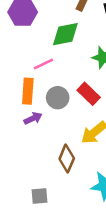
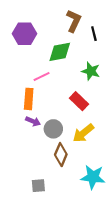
gray circle: (58, 98) -> (53, 129), moved
purple arrow: (33, 118) -> (33, 121), turned 48

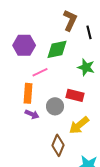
purple hexagon: (24, 34) -> (24, 45), moved
red rectangle: (79, 101) -> (75, 95), turned -30
gray circle: (53, 129) -> (55, 106), moved

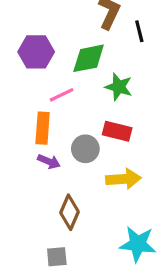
green star: (86, 67) -> (119, 87), moved
yellow arrow: (79, 125) -> (123, 179), turned -145
brown diamond: (58, 145) -> (69, 212), moved

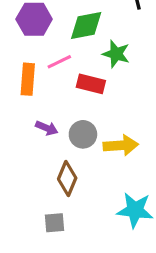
orange rectangle: (43, 128) -> (28, 79), moved
red rectangle: (117, 131) -> (91, 84), moved
gray circle: (85, 149) -> (83, 134), moved

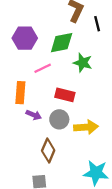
orange rectangle: (28, 79) -> (20, 93), moved
red rectangle: (91, 84) -> (65, 95), moved

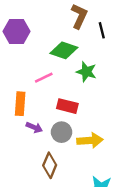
purple hexagon: (25, 38) -> (17, 31), moved
green diamond: (62, 43) -> (64, 50), turned 30

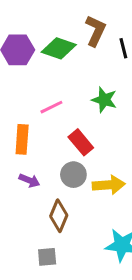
green diamond: (64, 50) -> (59, 48), moved
red rectangle: (67, 106) -> (81, 142), turned 36
purple arrow: (34, 127) -> (29, 180), moved

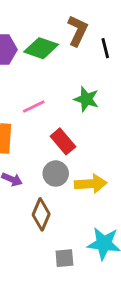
gray square: (47, 257) -> (64, 258), moved

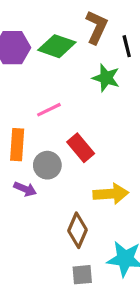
green star: (86, 99) -> (106, 78), moved
gray circle: (56, 174) -> (47, 165), moved
brown diamond: (41, 214) -> (77, 230), moved

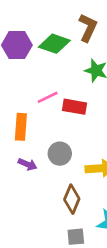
red rectangle: (81, 148) -> (74, 107), moved, turned -40
gray circle: (47, 165) -> (60, 154), moved

